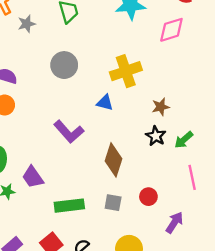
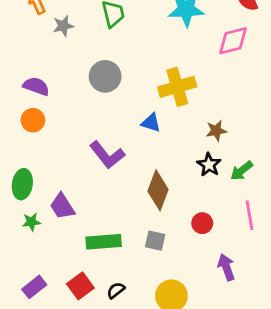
red circle: (148, 197) -> (202, 223), moved
purple arrow: (175, 223) -> (226, 267), turned -55

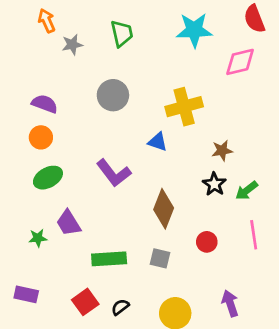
green ellipse: (22, 184) -> (48, 178), moved, turned 52
purple arrow: (226, 267) -> (230, 303), moved
purple rectangle: (34, 287) -> (26, 294), moved, turned 50

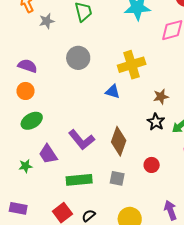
purple L-shape: (114, 173) -> (82, 140), moved

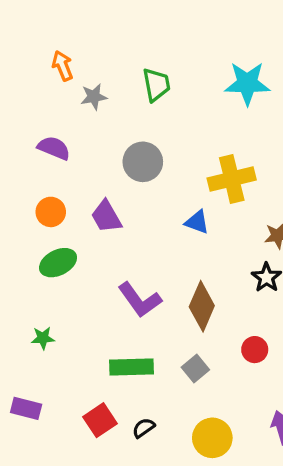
purple semicircle: (27, 66) -> (54, 148), moved
purple trapezoid: (48, 154) -> (106, 217), moved
gray square: (117, 178) -> (195, 368), turned 35

